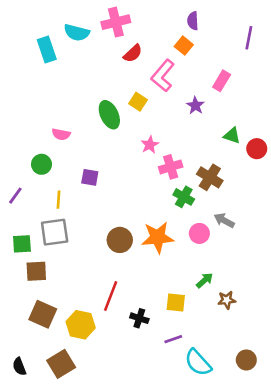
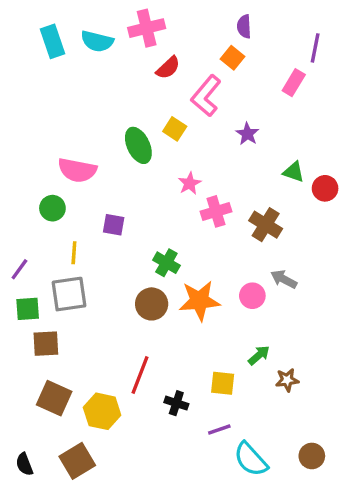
cyan rectangle: (47, 50) -> (52, 41), moved
pink rectangle: (222, 81) -> (294, 83), moved
pink semicircle: (61, 134) -> (77, 170), size x1.6
purple line: (15, 196) -> (19, 269), moved
green cross: (184, 197) -> (166, 263), moved

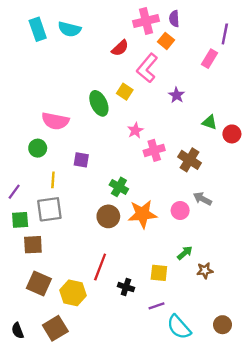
pink cross: (147, 28) -> (146, 21), moved

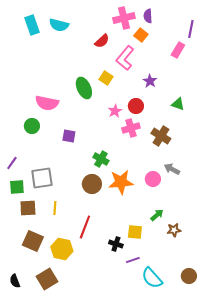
red circle: (232, 134) -> (136, 106), moved
yellow line: (53, 180) -> (55, 208), moved
black cross: (126, 287) -> (116, 244), moved

